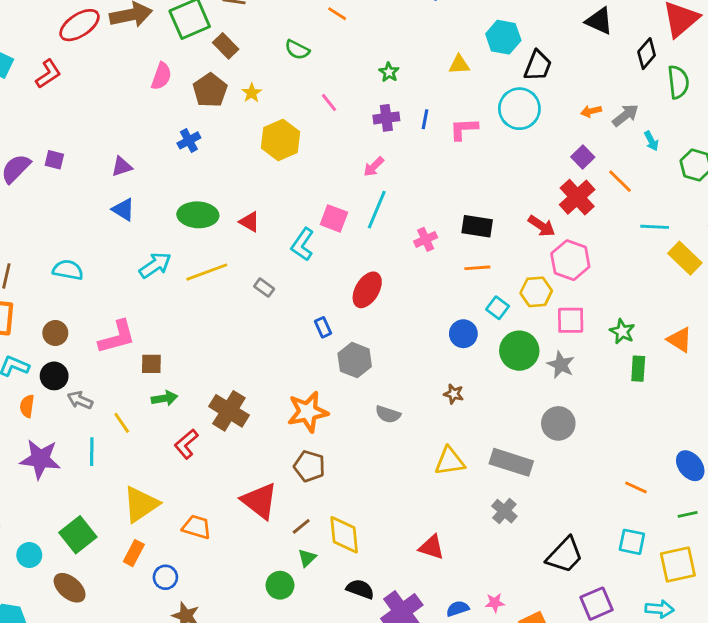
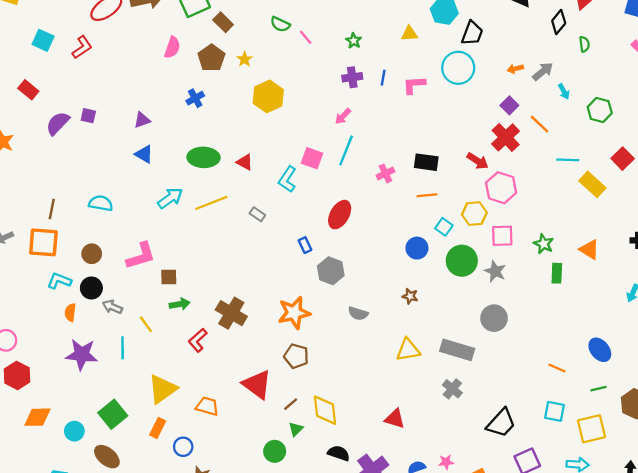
green semicircle: (678, 82) -> (584, 44), size x0.6
pink line: (329, 102) -> (306, 37), moved

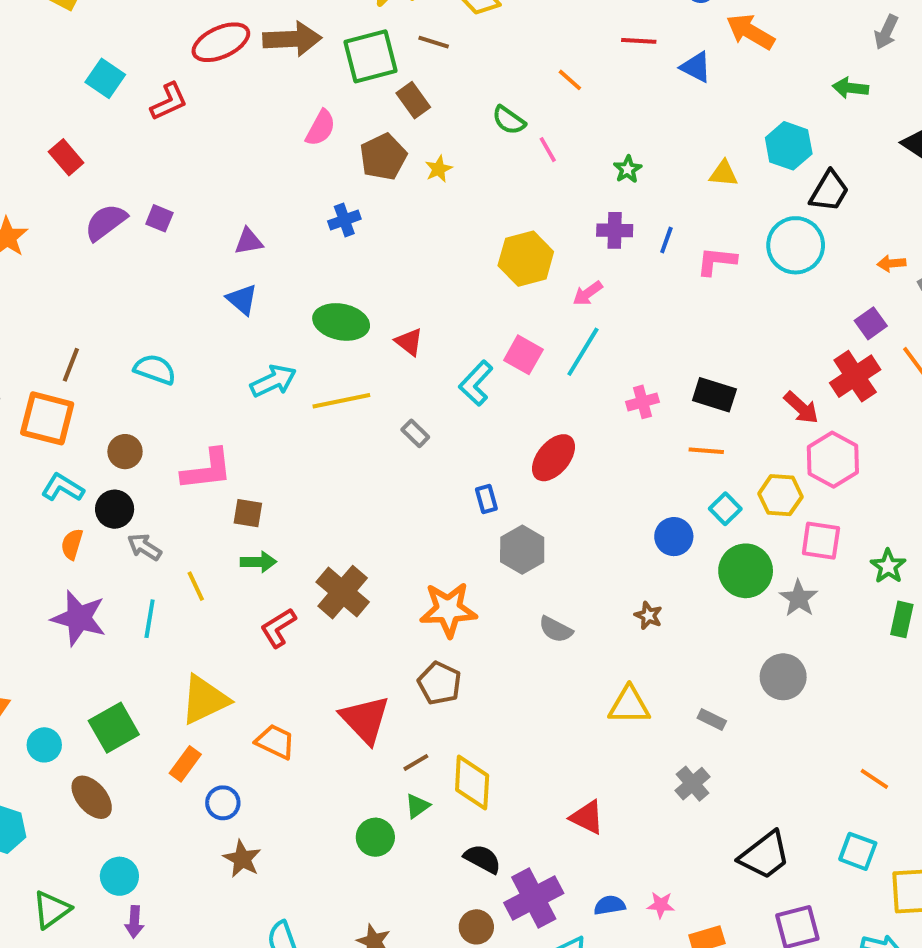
yellow hexagon: (268, 96) -> (526, 259), moved
gray rectangle: (457, 350) -> (712, 719), size x0.5

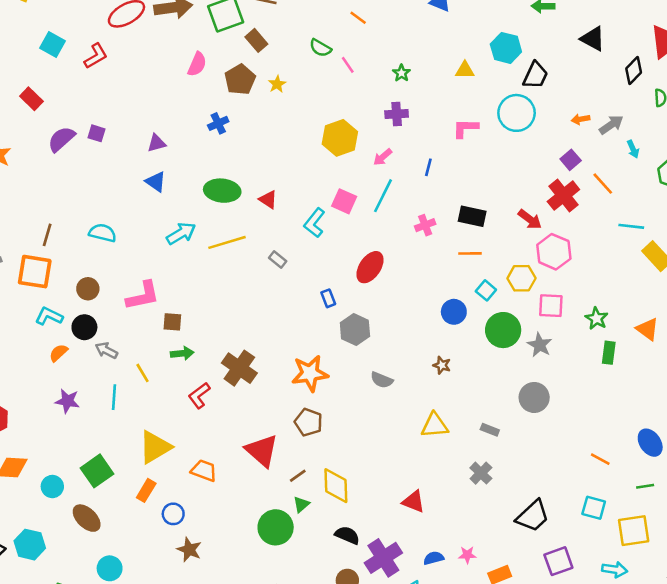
blue line: (666, 240) -> (428, 167), moved
orange semicircle: (72, 544) -> (58, 353), turned 36
purple star: (79, 618) -> (67, 401), size x0.7
green circle: (375, 837) -> (276, 527), size x1.4

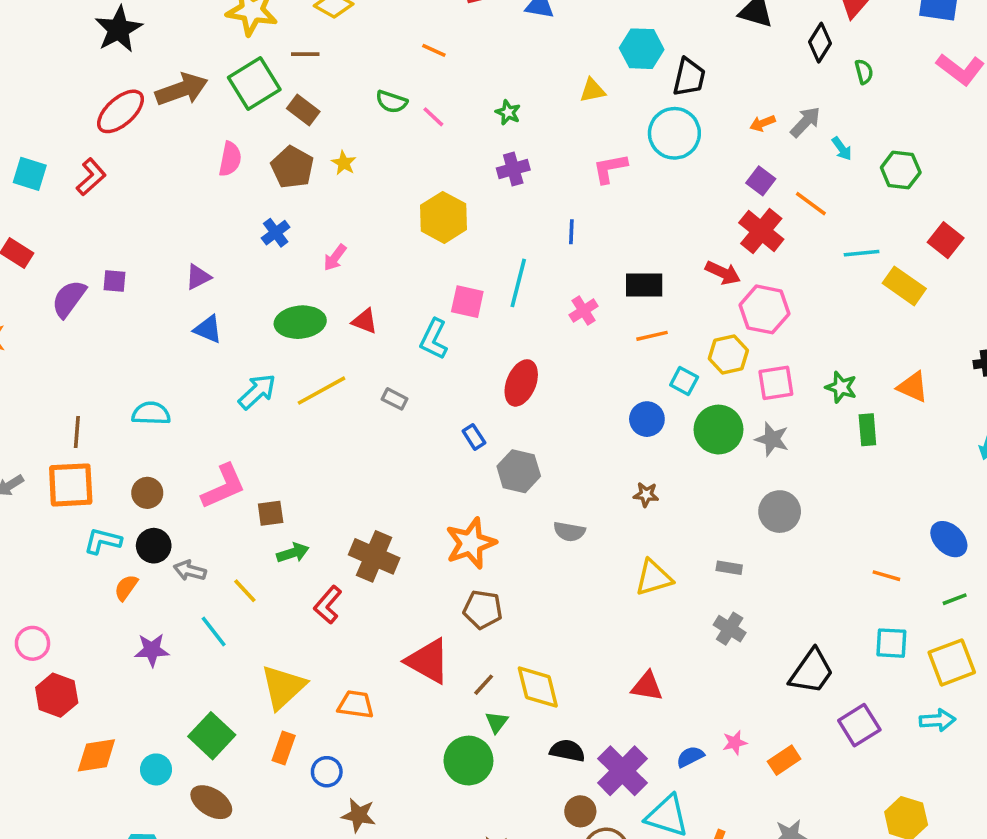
pink arrow: (383, 157) -> (335, 258), moved
cyan line: (114, 397) -> (214, 631), turned -30

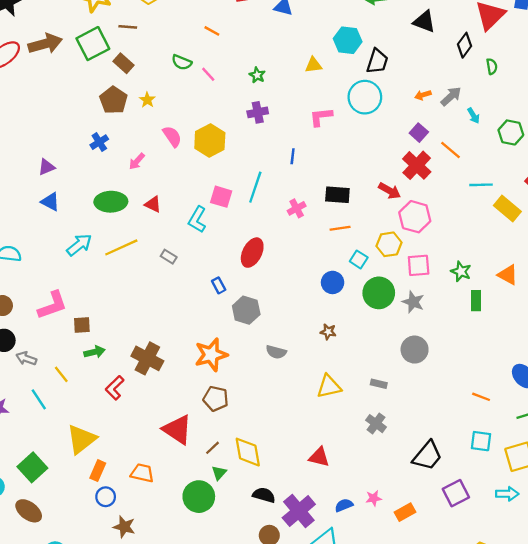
pink semicircle: (230, 159) -> (172, 136), moved, turned -50
orange trapezoid: (356, 704) -> (142, 473), moved
orange rectangle: (284, 748) -> (98, 471), moved

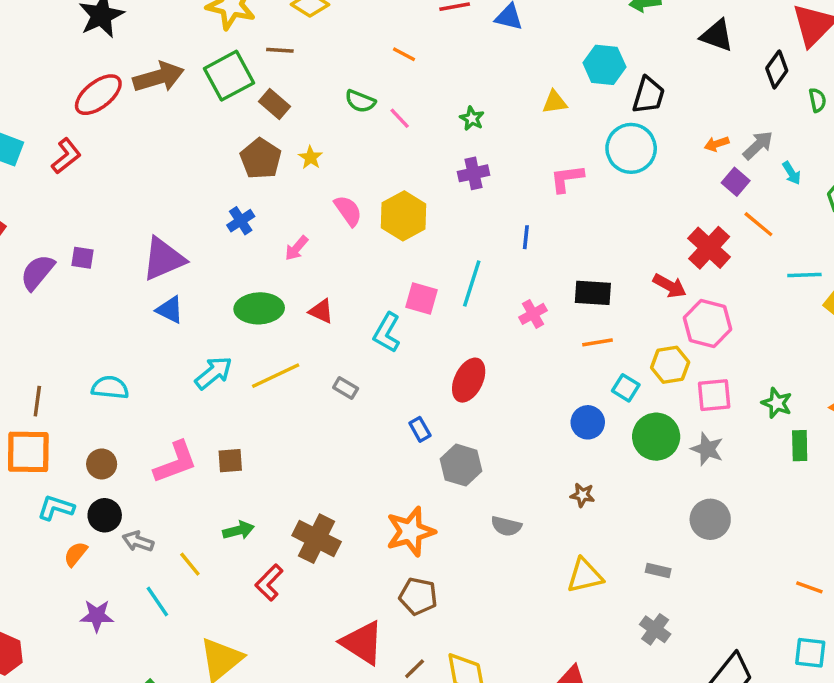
purple square: (419, 133) -> (736, 182), moved
purple triangle: (46, 167) -> (163, 259), size x1.8
brown square: (82, 325) -> (230, 461), moved

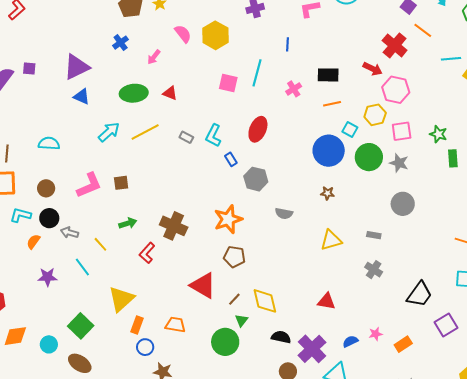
cyan L-shape: (387, 333) -> (213, 136), moved
blue circle: (588, 422) -> (329, 151), size x1.6

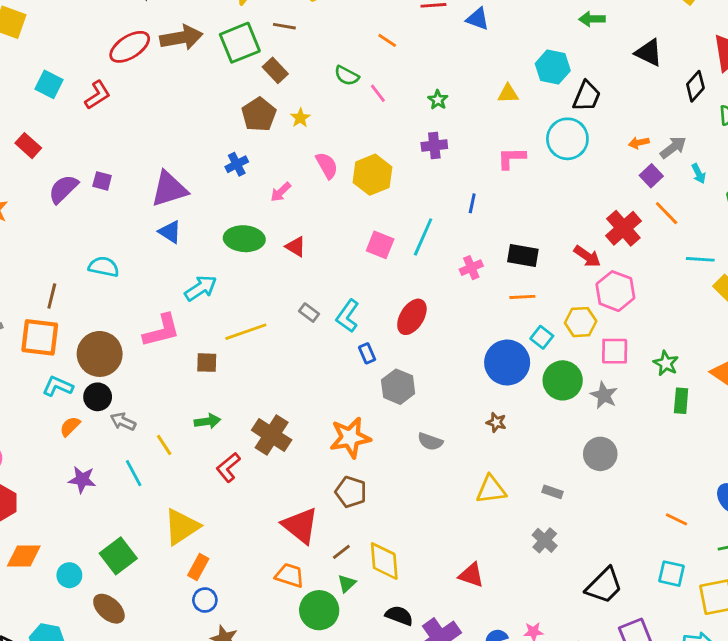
yellow line: (145, 132) -> (246, 332), moved
cyan semicircle: (49, 143) -> (104, 267), moved
pink L-shape: (89, 185) -> (161, 331), moved
brown circle: (46, 188) -> (100, 354), size x1.8
orange trapezoid: (175, 325) -> (290, 575), moved

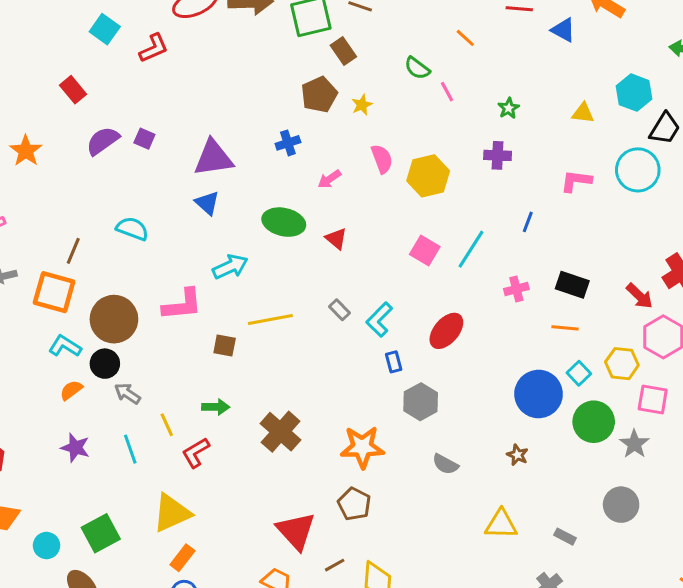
red L-shape: (228, 467) -> (196, 453), moved

